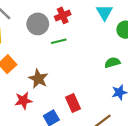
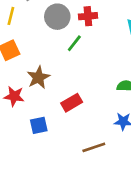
green line: (59, 41) -> (74, 43), turned -56
red rectangle: (73, 103) -> (72, 103), moved, turned 66

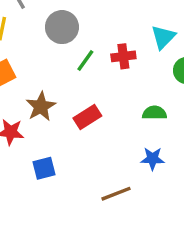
red cross: (88, 16) -> (123, 56), moved
red rectangle: (72, 103) -> (87, 117), moved

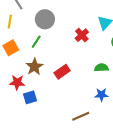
red cross: (123, 56) -> (82, 35), turned -32
green line: (85, 60) -> (36, 42), moved
blue square: (44, 168) -> (30, 97), moved

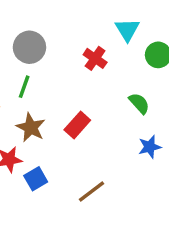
green semicircle: (101, 68) -> (139, 103), turned 64
brown line: (81, 116) -> (91, 192), moved

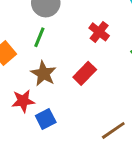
red cross: (95, 58) -> (99, 32), moved
brown line: (91, 192) -> (113, 130), moved

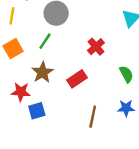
brown line: (113, 130) -> (93, 117), moved, turned -55

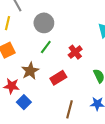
green line: (45, 41) -> (46, 47), moved
blue square: (37, 111) -> (24, 102), turned -32

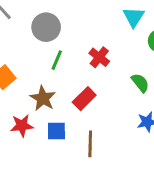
blue square: (24, 102) -> (56, 131), moved, turned -32
brown line: (70, 109) -> (90, 144), moved

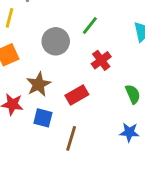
gray circle: (46, 27) -> (56, 41), moved
green line: (57, 60) -> (90, 25), moved

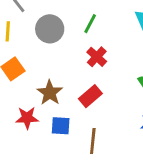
gray circle: (56, 41) -> (50, 29), moved
red cross: (101, 60) -> (97, 57), moved

